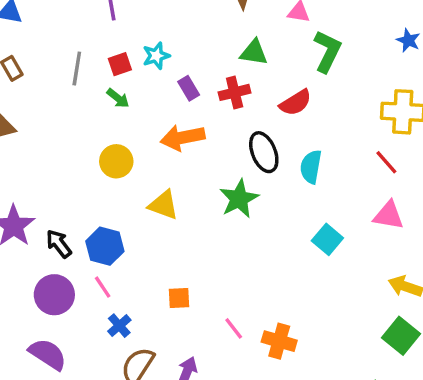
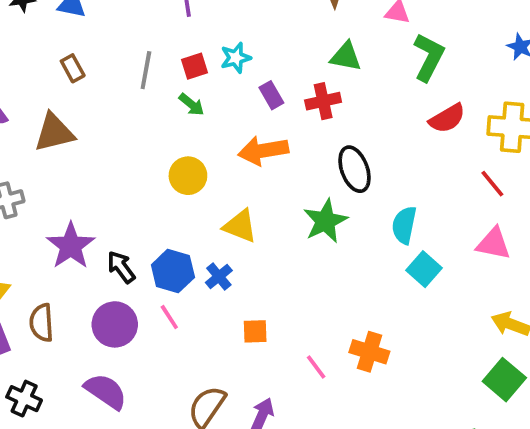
red semicircle: (296, 103) -> (447, 118), moved
cyan semicircle: (311, 167) -> (404, 225), moved
blue cross: (119, 326) -> (219, 276), moved
orange cross: (279, 341) -> (369, 352), moved

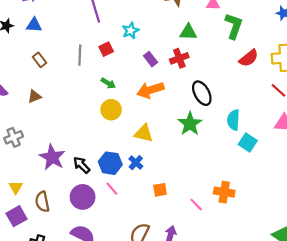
cyan star: (236, 58) -> (131, 31), moved
green arrow: (192, 105) -> (108, 83), moved
brown triangle: (54, 133) -> (34, 97), size x0.6

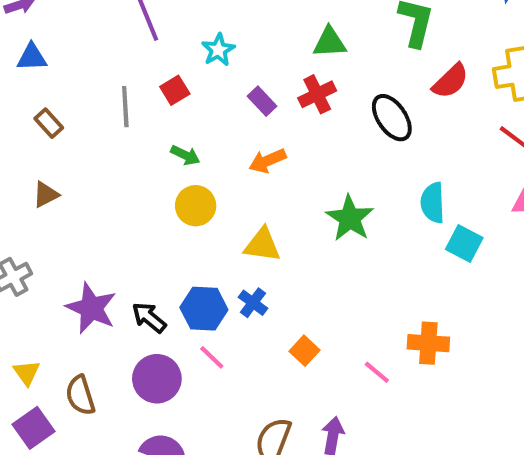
orange arrow: (150, 90) -> (267, 161), size x0.7
black ellipse: (202, 93) -> (392, 118), moved
orange square: (160, 190) -> (304, 351), turned -32

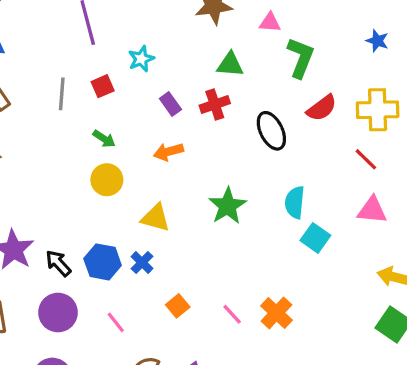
orange cross: (428, 343) -> (276, 313), turned 32
pink line: (212, 357) -> (116, 322), moved
pink line: (377, 372) -> (232, 314), moved

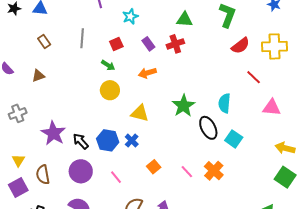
red square: (103, 86) -> (116, 44), moved
black ellipse: (271, 131) -> (208, 128), moved
red line: (366, 159) -> (254, 77), moved
cyan square: (315, 238) -> (234, 139), moved

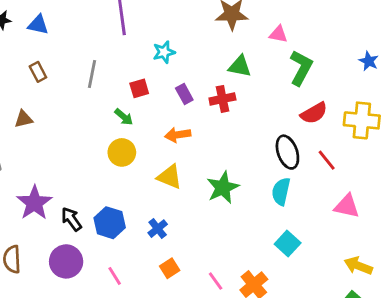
yellow triangle: (140, 113) -> (170, 177), moved
black ellipse: (208, 128) -> (287, 152), moved
blue cross: (132, 140) -> (158, 229), moved

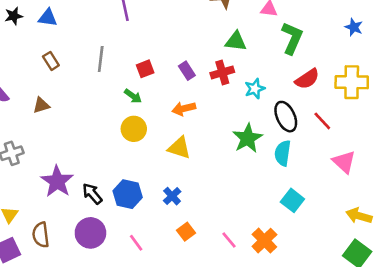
cyan star: (164, 52) -> (255, 89), moved
green star: (223, 187) -> (248, 138), moved
pink triangle: (347, 206) -> (344, 162), turned 35

